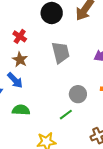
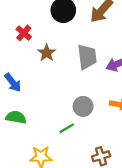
gray trapezoid: (61, 52) -> (87, 57), moved
brown star: (20, 60) -> (47, 53), moved

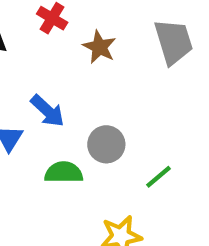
gray circle: (83, 106) -> (106, 144), moved

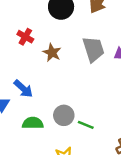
gray circle: (106, 144) -> (64, 115), moved
green line: (159, 177) -> (86, 125), turned 63

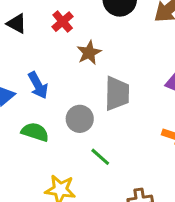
gray trapezoid: (93, 49) -> (117, 93), moved
gray circle: (64, 115) -> (80, 119), moved

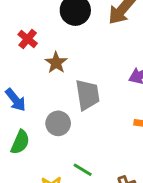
green semicircle: (35, 132) -> (20, 142), turned 105
green line: (100, 157) -> (83, 170), moved

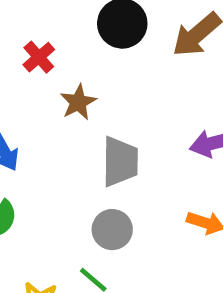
gray circle: (58, 123) -> (112, 230), moved

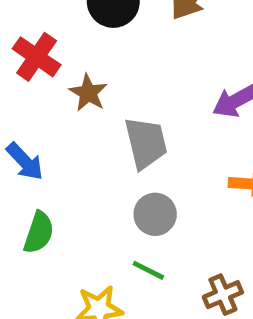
red cross: (39, 57) -> (37, 57), size x1.4

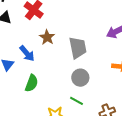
brown star: (88, 93) -> (47, 37), moved

